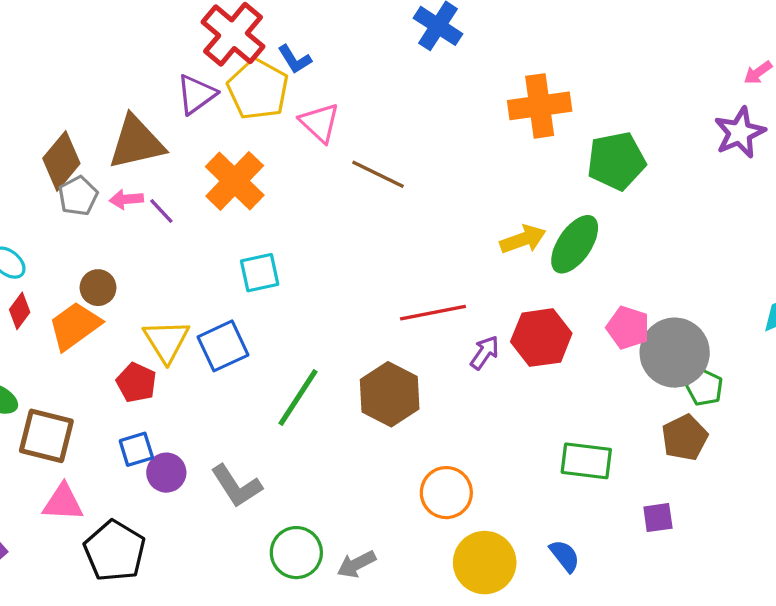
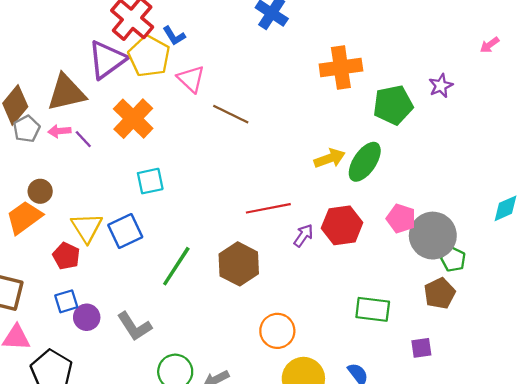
purple triangle: (196, 94) -> (107, 60), size x1.4
purple star: (740, 133) -> (441, 86), moved, size x0.7

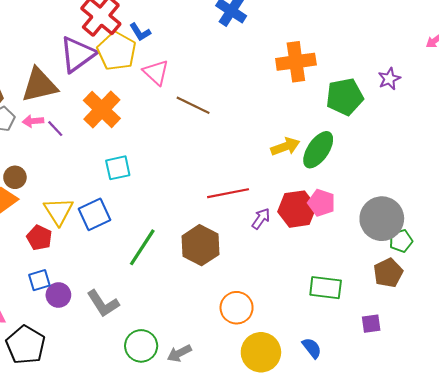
pink pentagon: (401, 219) -> (321, 203), moved
green pentagon: (453, 259) -> (401, 241), turned 30

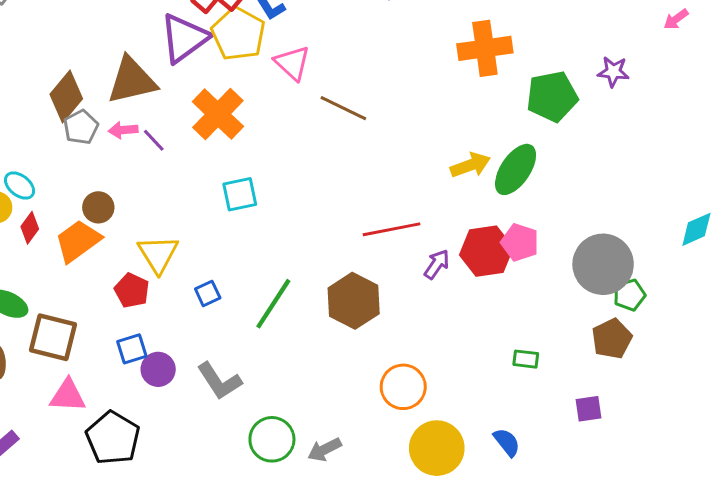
purple star: (389, 79) -> (613, 72), turned 30
blue square: (94, 214) -> (208, 293), moved, size x0.6
green rectangle: (326, 288) -> (526, 359), size x0.6

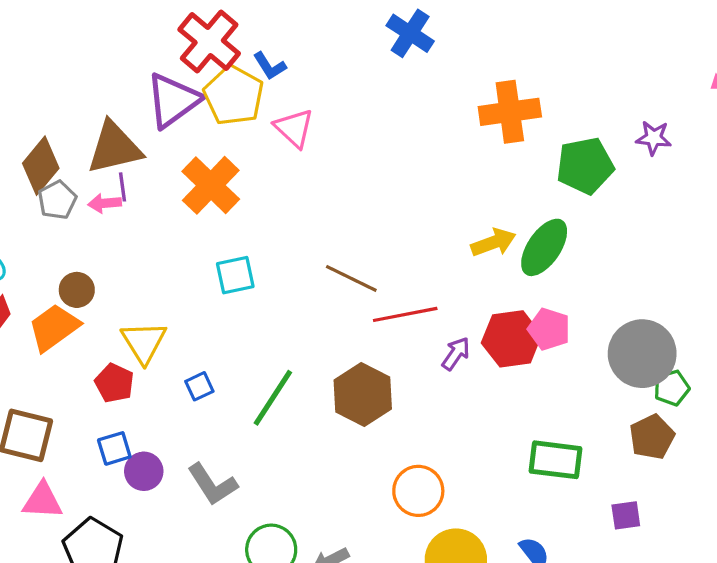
brown line: (343, 108) -> (351, 278), moved
purple line: (154, 140) -> (123, 187), moved, turned 35
green rectangle: (526, 359) -> (556, 460), size x1.8

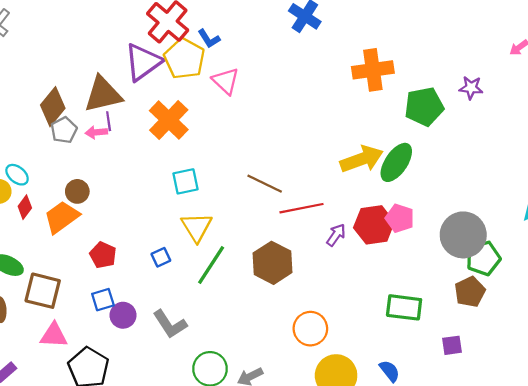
yellow arrow: (493, 242) -> (362, 159), size x1.4
yellow triangle: (144, 342) -> (197, 227), moved
green pentagon: (672, 388) -> (483, 258), size x1.4

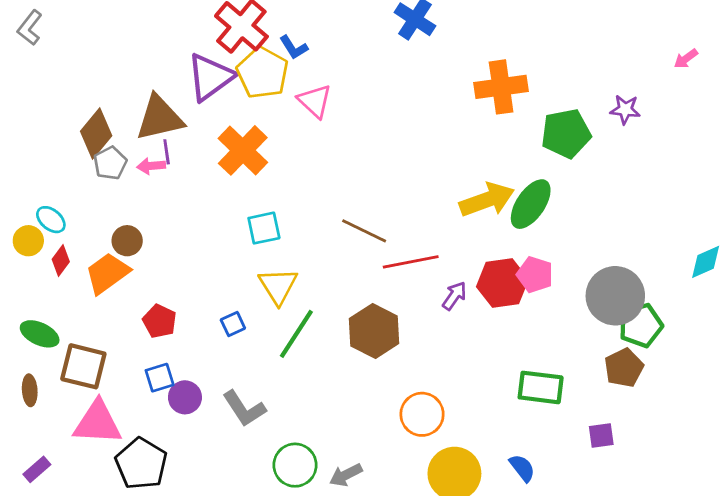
pink triangle: (54, 335) -> (97, 423), size x1.4

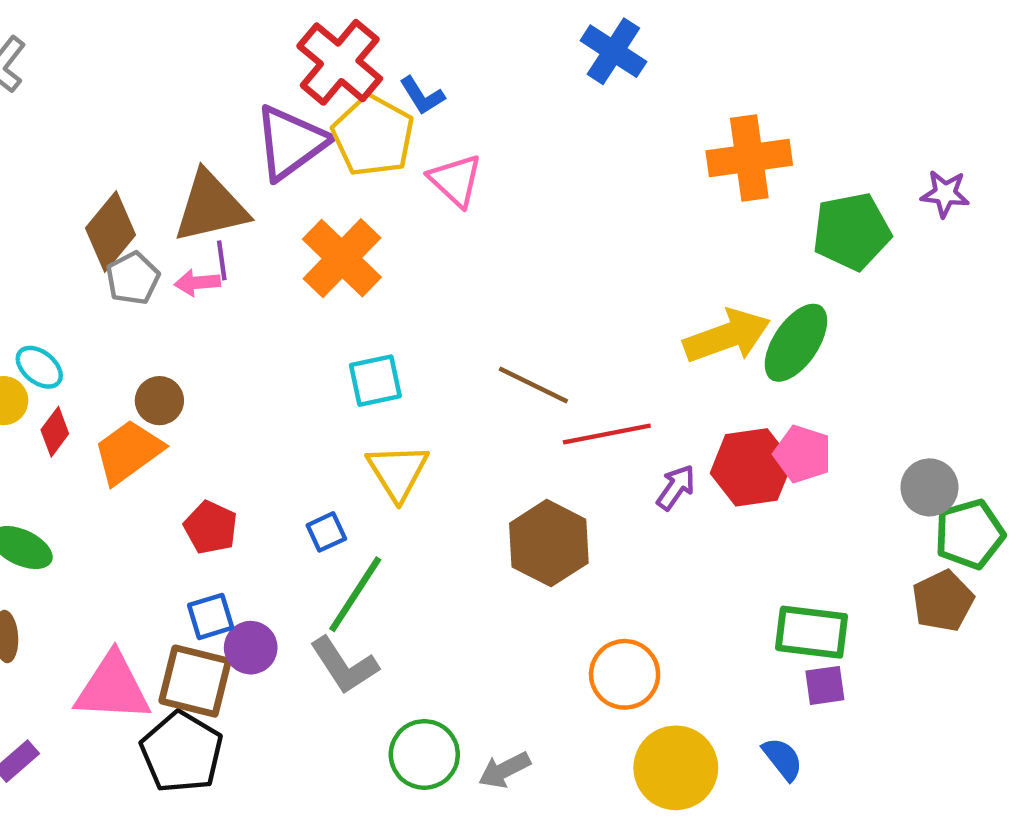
gray circle: (615, 296) -> (929, 487), size x0.6
green line: (296, 334) -> (355, 594), moved
brown square: (83, 366) -> (195, 681), moved
purple square: (601, 435) -> (825, 685), moved

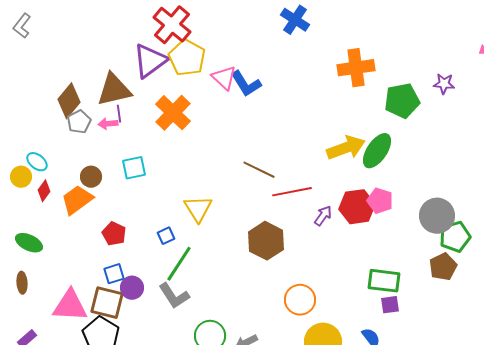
blue L-shape: (422, 96) -> (246, 84), moved, size x1.5
cyan square: (375, 381) -> (134, 168), moved
gray circle: (929, 487) -> (437, 216), size x1.4

